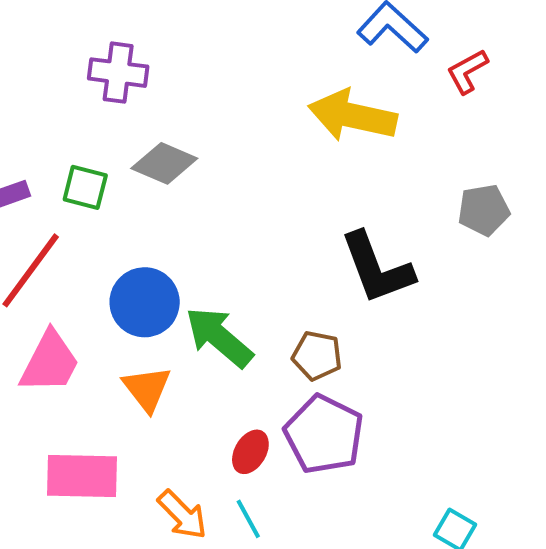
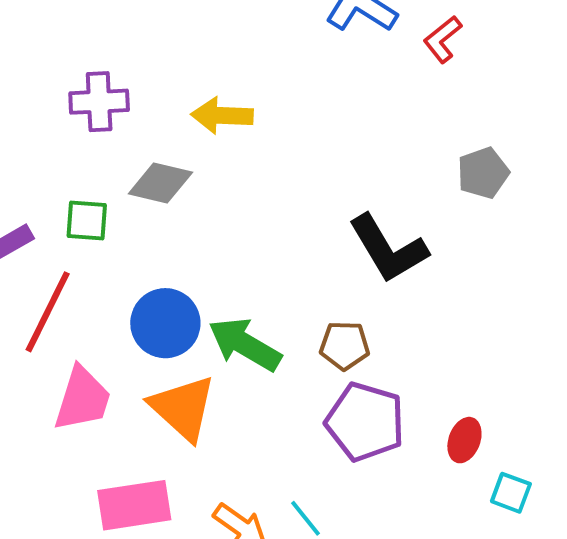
yellow arrow: (352, 116) -> (222, 116), moved, size x0.7
orange triangle: (147, 389) -> (183, 408), size x1.4
red ellipse: (250, 452) -> (464, 440), moved

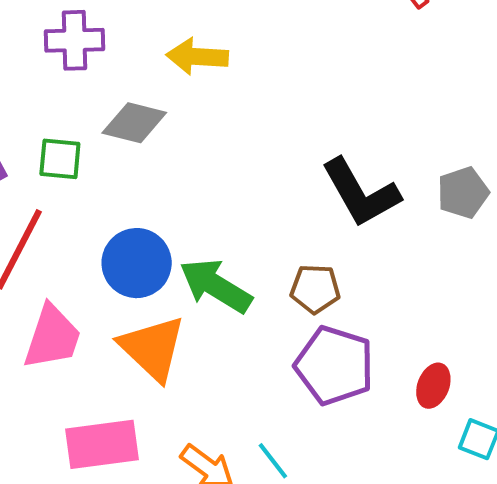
gray pentagon: (483, 173) -> (463, 193), moved

